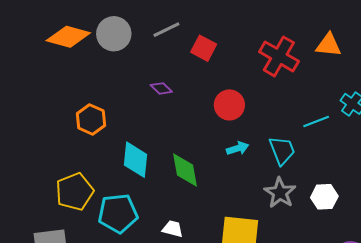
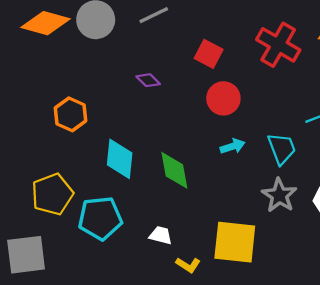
red square: (204, 48) -> (209, 54), moved

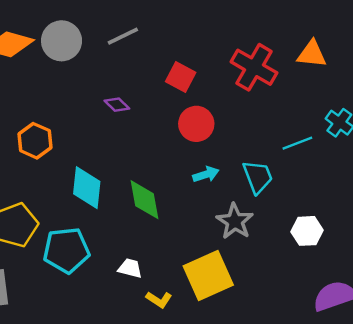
gray star: (279, 195) -> (235, 221), moved
yellow square: (235, 242) -> (208, 275), turned -30

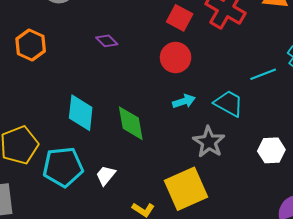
red square: (181, 77) -> (180, 18), moved
orange hexagon: (35, 141) -> (31, 45), moved
cyan trapezoid: (258, 177) -> (229, 103), turned -40
white trapezoid: (130, 268) -> (106, 175), moved, turned -65

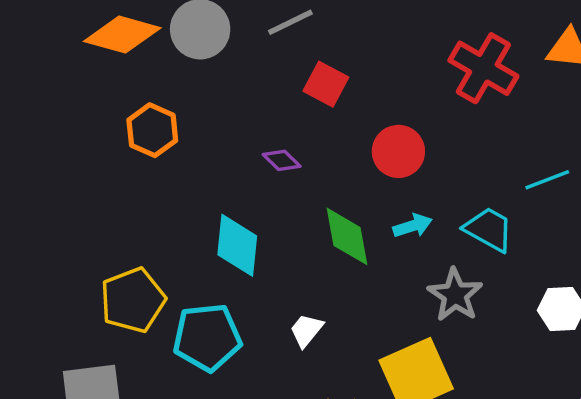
red square: (180, 18) -> (326, 84), moved
purple diamond: (107, 41) -> (282, 160), moved
green diamond: (131, 123) -> (347, 236), moved
white trapezoid: (106, 175) -> (306, 330), moved

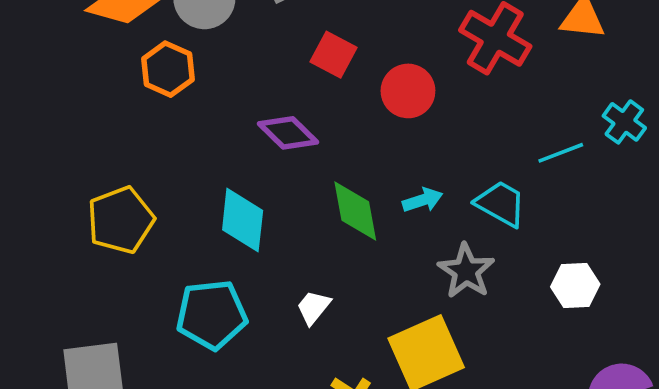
orange hexagon: (152, 130) -> (168, 69), moved
red circle: (398, 151) -> (408, 91), moved
purple diamond: (282, 160) -> (288, 133), size x1.5
yellow pentagon: (133, 300) -> (121, 220), moved

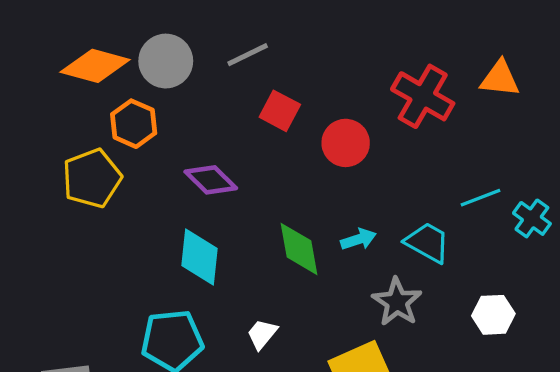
cyan cross: (624, 122) -> (532, 218), moved
purple diamond: (288, 133) -> (211, 180), moved
yellow pentagon: (121, 220) -> (92, 178), moved

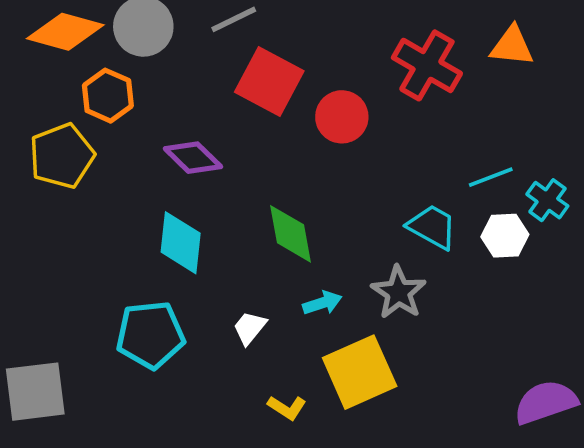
red square: (280, 111) -> (269, 81), size x1.5
cyan arrow: (358, 239) -> (322, 303), moved
white hexagon: (493, 315) -> (505, 236), moved

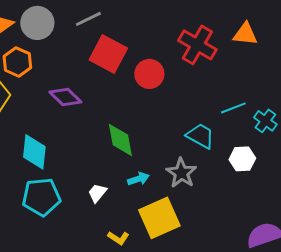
white hexagon: (505, 236) -> (242, 159), moved
cyan diamond: (181, 243) -> (34, 152), moved

